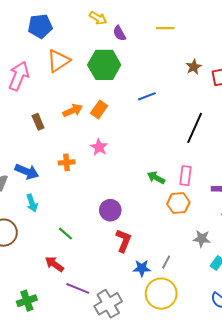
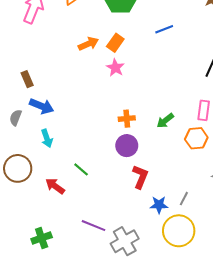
brown rectangle: (38, 122) -> (27, 79), moved
pink star: (99, 147) -> (115, 68), moved
orange cross: (67, 162) -> (127, 119), moved
green arrow: (156, 178) -> (165, 121), moved, turned -66
red arrow: (54, 264) -> (55, 186), moved

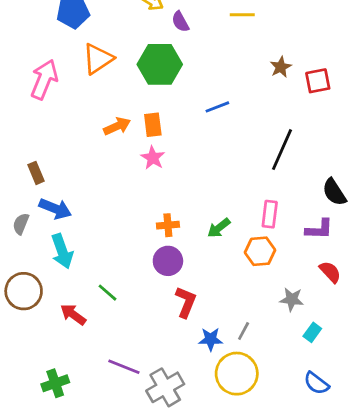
orange rectangle: (115, 43) -> (153, 125), turned -42
cyan arrow: (47, 138) -> (62, 251), size x1.4

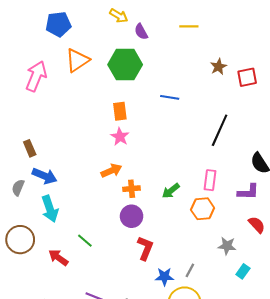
blue line: (217, 107) -> (170, 97), turned 30
orange arrow: (117, 126) -> (111, 171), moved

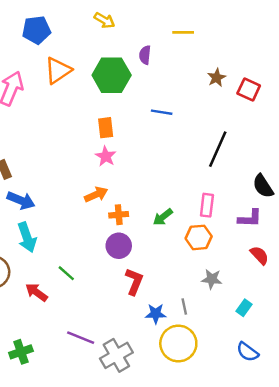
purple semicircle: (141, 32) -> (145, 55), moved, turned 35
red square: (247, 77) -> (249, 90), turned 36
gray star: (227, 246) -> (212, 279), moved
gray line: (190, 270) -> (184, 307), turned -40

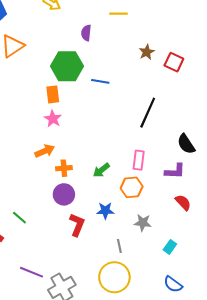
green hexagon: (112, 75) -> (67, 66), moved
blue star: (156, 314) -> (105, 211), moved

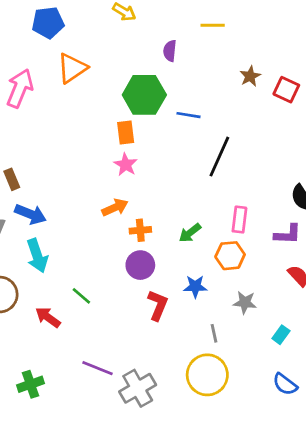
black line: (148, 113) -> (219, 157), moved

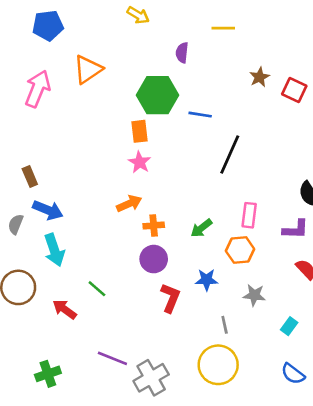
blue pentagon: (48, 23) -> (48, 26), moved

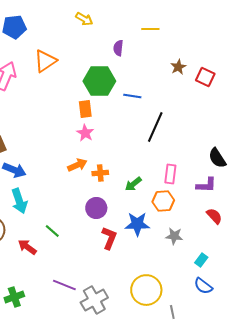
orange cross: (154, 225) -> (100, 173), moved
blue star: (207, 280) -> (137, 224), size x1.4
gray line: (225, 325) -> (172, 312), moved
blue semicircle: (293, 374) -> (203, 286), moved

